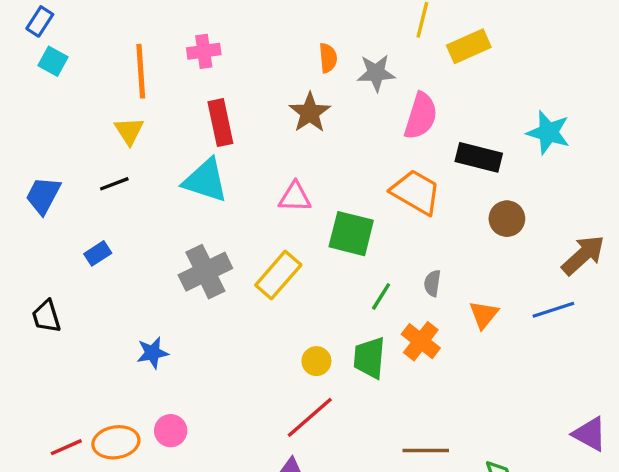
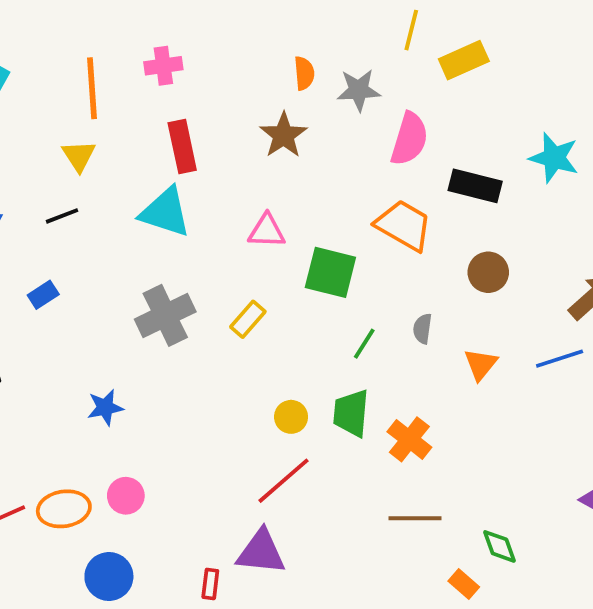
brown circle: (507, 219) -> (488, 272), moved
yellow rectangle: (278, 275) -> (248, 319), size x0.7
orange cross: (421, 341) -> (409, 439), moved

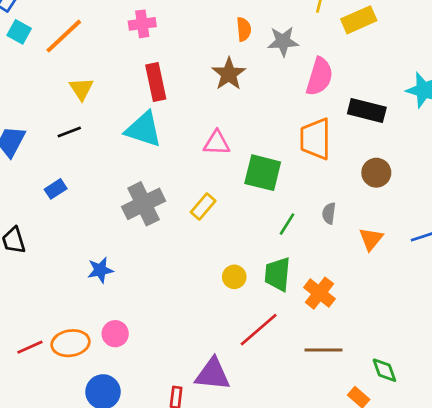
orange line: (92, 88) -> (64, 36), moved, turned 51
orange trapezoid: (404, 225) -> (315, 139), turned -120
red line: (284, 481) -> (259, 330), moved

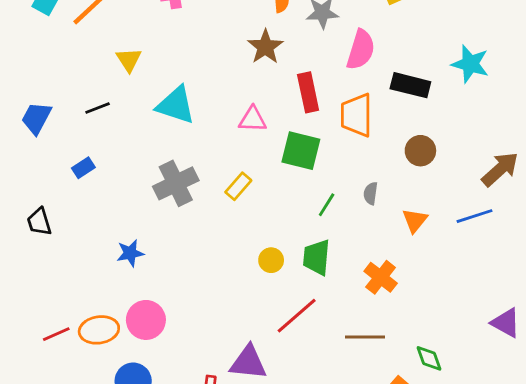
red rectangle: (156, 82) -> (308, 92), moved
yellow triangle: (81, 89) -> (129, 60), moved
orange cross: (319, 293) -> (381, 277), moved
pink circle: (115, 334) -> (146, 320), size x1.4

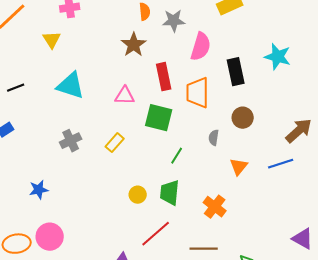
yellow triangle: (129, 60) -> (52, 40), moved
black rectangle: (410, 85) -> (236, 72), turned 64
gray cross: (176, 183) -> (71, 141), size x0.7
gray semicircle: (371, 193) -> (214, 138), moved

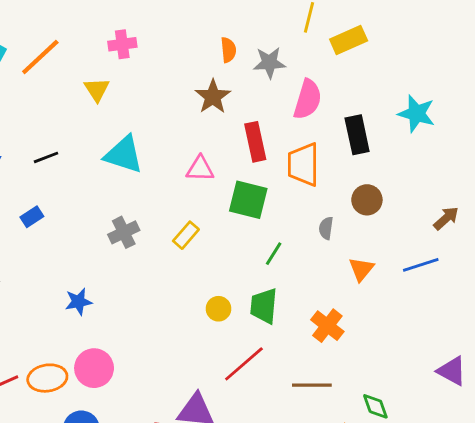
brown arrow: (299, 131) -> (446, 218), size x0.7

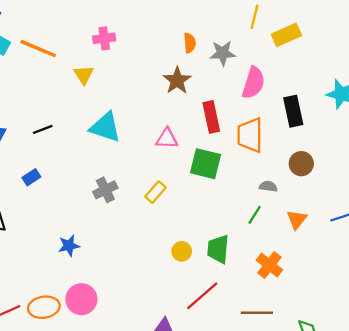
orange line: (40, 57) -> (38, 49), turned 66
gray semicircle: (326, 228) -> (268, 186), turned 90
green line: (274, 254) -> (255, 215), moved

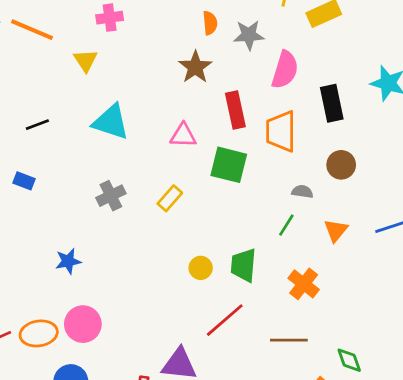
blue rectangle: (31, 177) -> (24, 181), turned 54

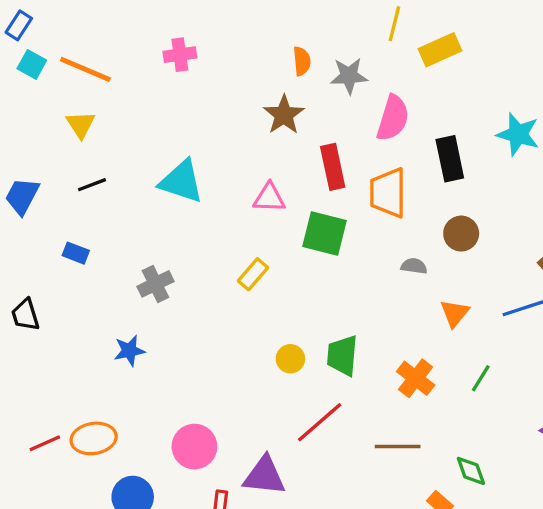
yellow triangle: (86, 60) -> (81, 125), moved
gray cross: (111, 196) -> (155, 284), moved
green line: (286, 225) -> (481, 378), moved
pink circle: (83, 324) -> (194, 447), moved

